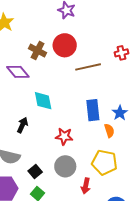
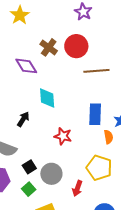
gray circle: (65, 166) -> (51, 174), moved

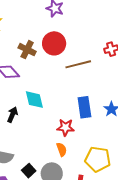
black arrow: (23, 119) -> (12, 115), moved
red star: (63, 136) -> (65, 127), moved
orange semicircle: (108, 137) -> (62, 149), moved

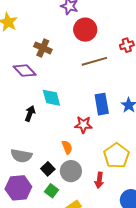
red circle: (54, 43) -> (85, 30), moved
orange semicircle: (62, 149) -> (67, 147), moved
yellow pentagon: (98, 159) -> (116, 156), turned 30

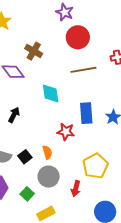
cyan diamond: (51, 98) -> (51, 93), moved
black square: (48, 169) -> (25, 157), moved

